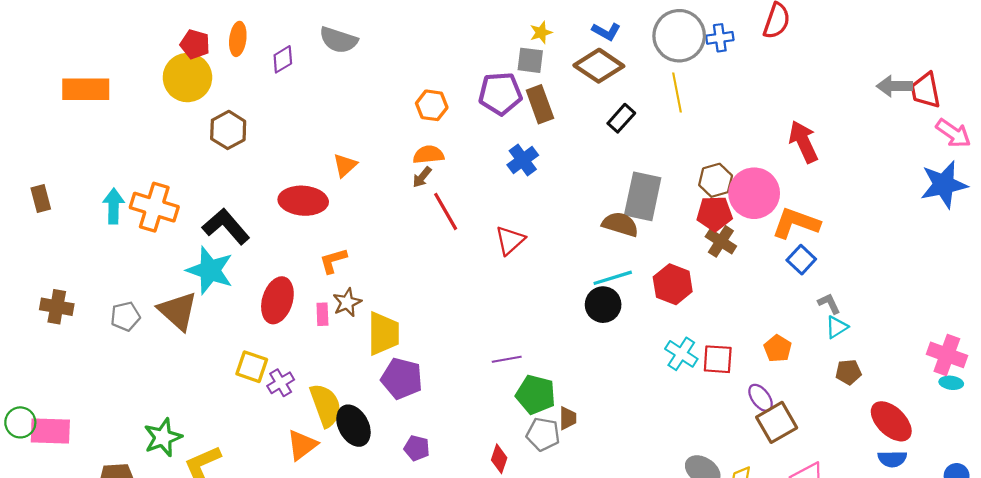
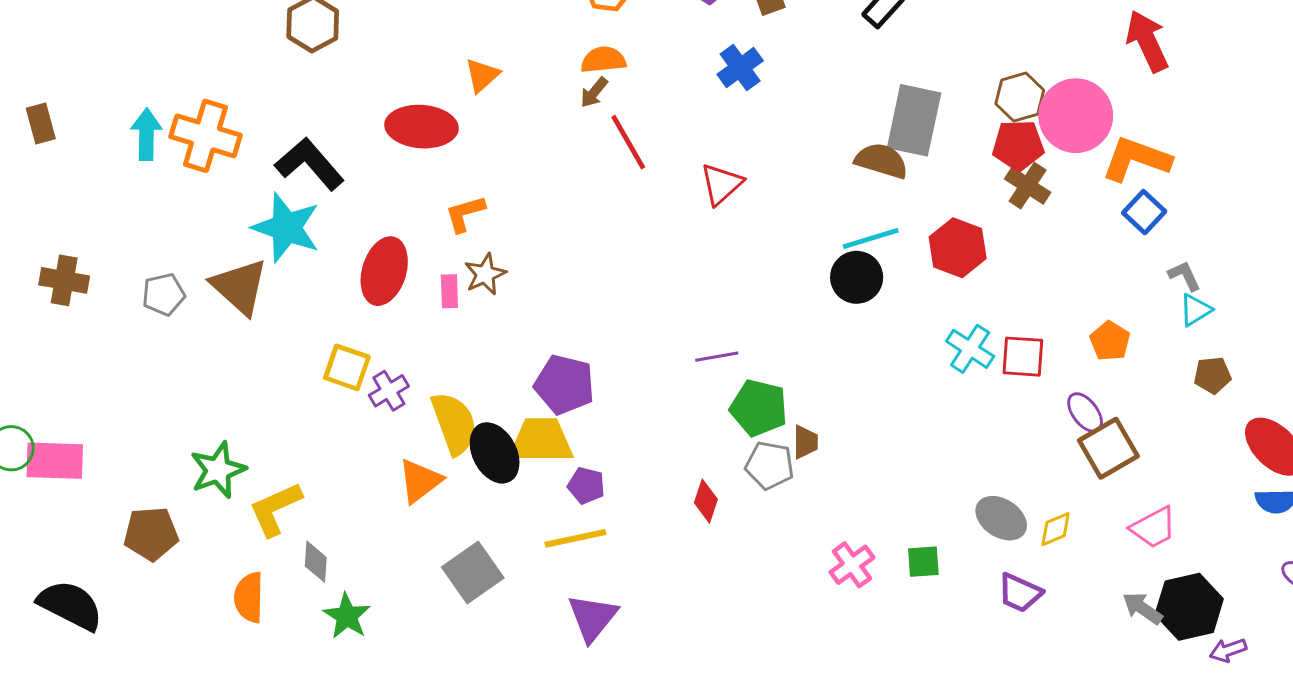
yellow trapezoid: (383, 334) -> (541, 440), moved, turned -90

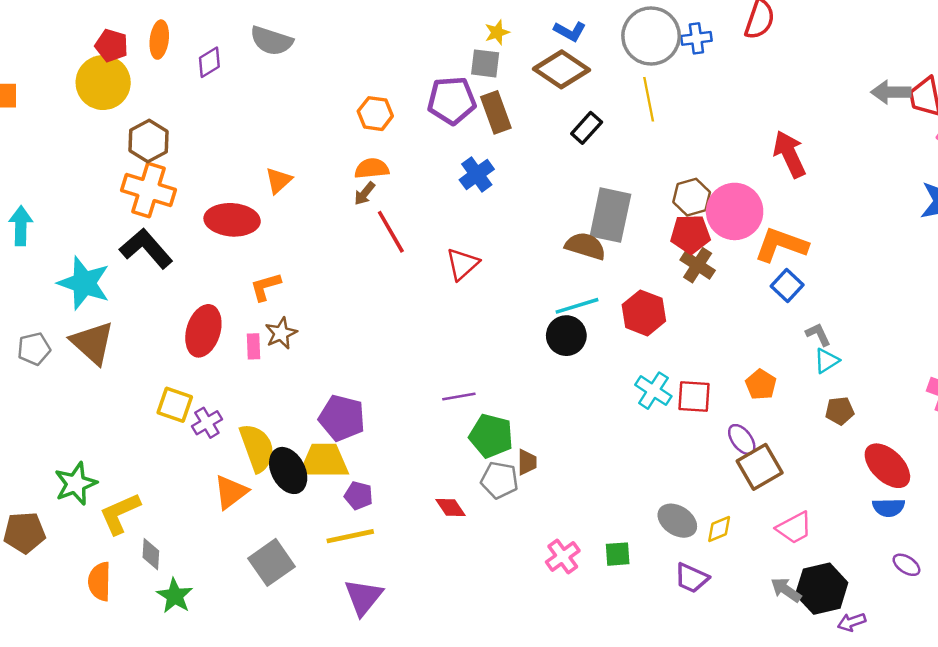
orange cross: (205, 136) -> (148, 190), moved
cyan star: (286, 228) -> (84, 283), moved
red diamond: (706, 501) -> (450, 507), turned -52

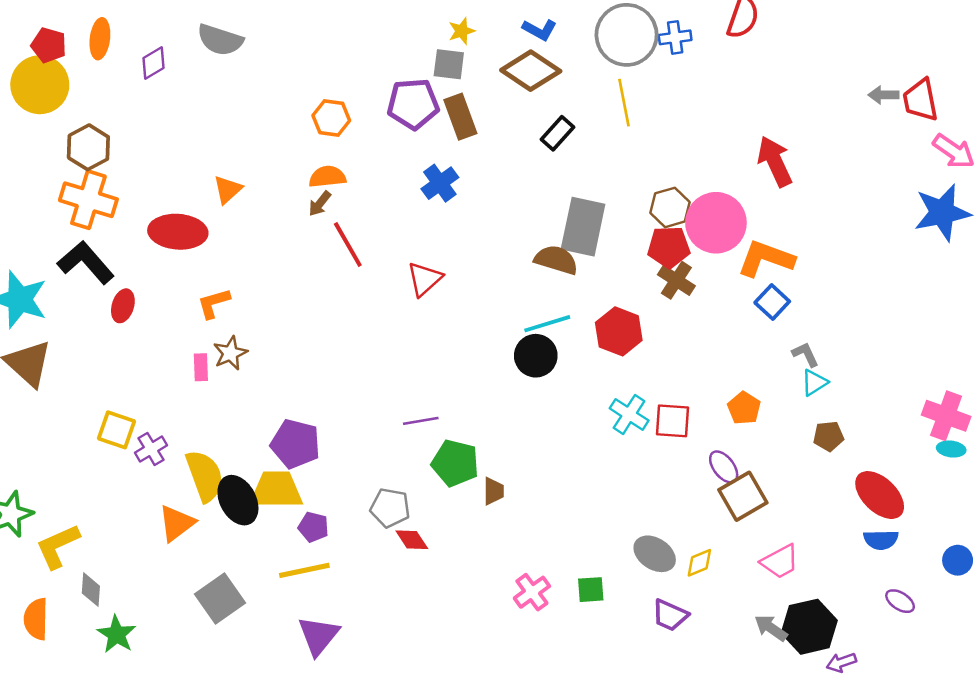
gray arrow: (891, 92) -> (883, 95), size x0.7
red ellipse: (203, 331) -> (123, 306), moved, size x0.6
gray pentagon: (499, 480) -> (390, 508), moved

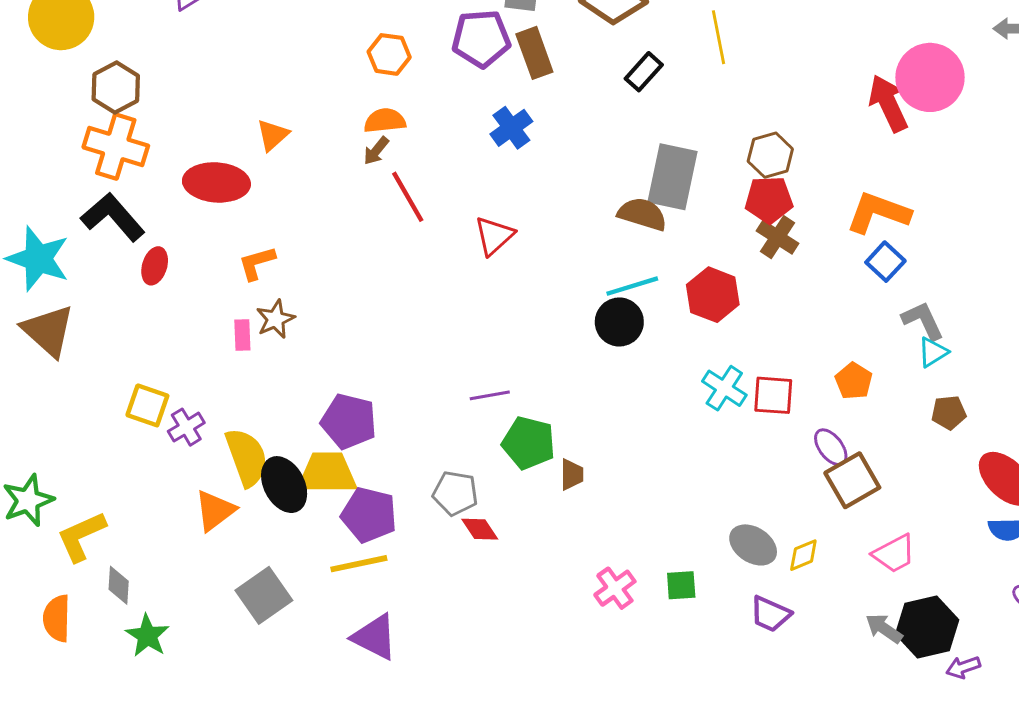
pink circle: (716, 223) -> (930, 77), moved
gray L-shape: (805, 354) -> (923, 321), size x1.4
purple pentagon: (313, 527) -> (369, 515), size x1.6
purple triangle: (318, 636) -> (375, 637), turned -42

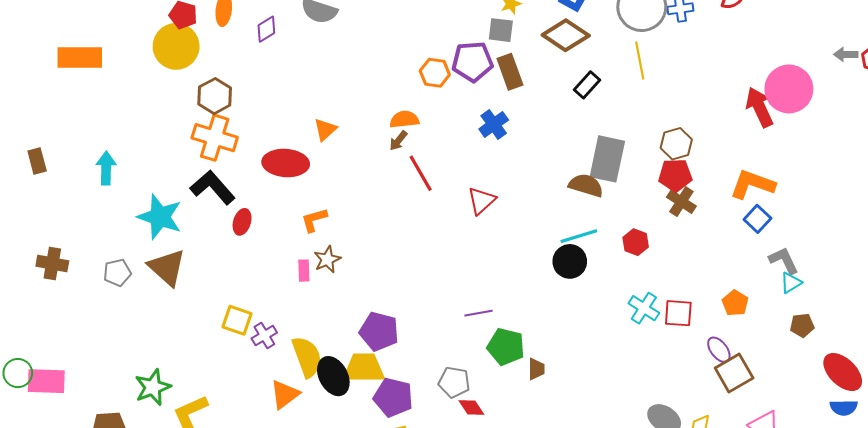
orange hexagon: (389, 54) -> (435, 73), moved
red hexagon: (713, 295) -> (636, 242), size x0.7

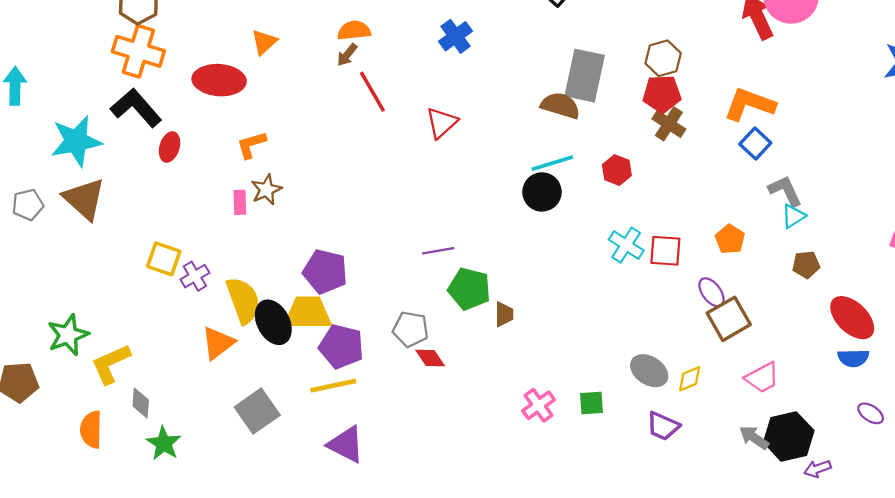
cyan star: (160, 217) -> (76, 141), turned -30

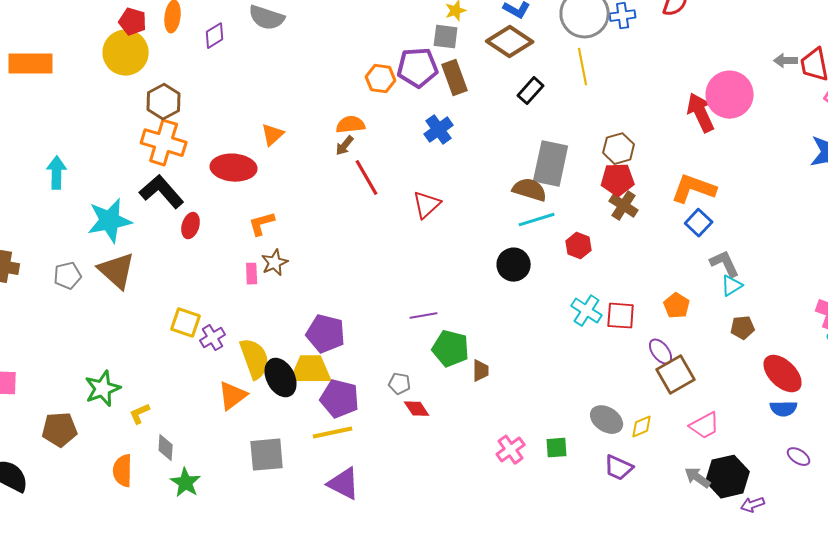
cyan line: (552, 163) -> (537, 220), moved
gray pentagon: (411, 329) -> (400, 384), size x0.7
yellow L-shape: (111, 364) -> (140, 414), size x0.6
gray square: (257, 411) -> (267, 455), turned 30

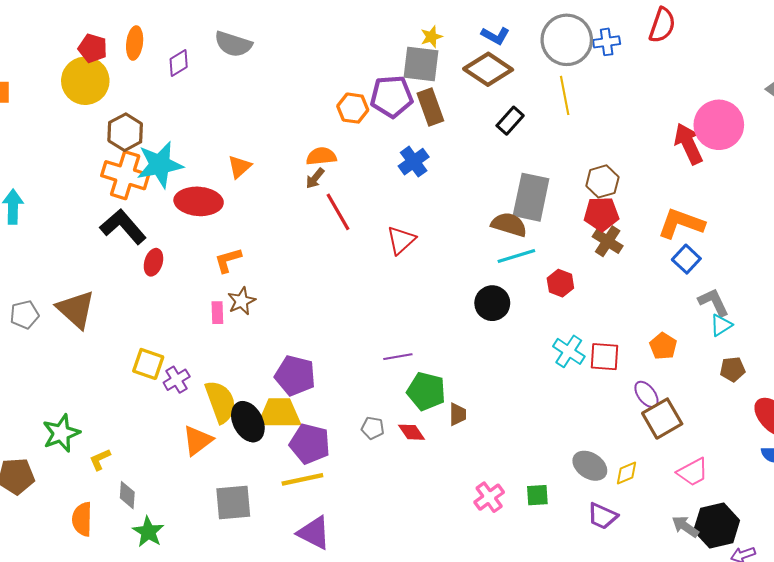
gray square: (446, 37) -> (421, 64), size x1.4
cyan star: (110, 221) -> (160, 165), moved
red diamond: (417, 409) -> (412, 432), moved

